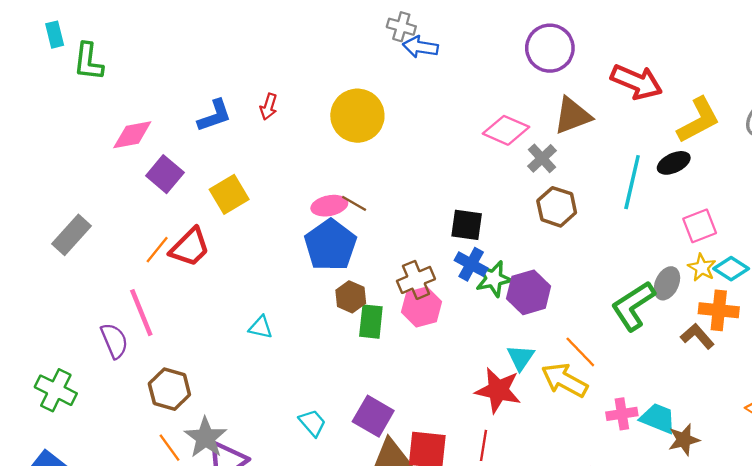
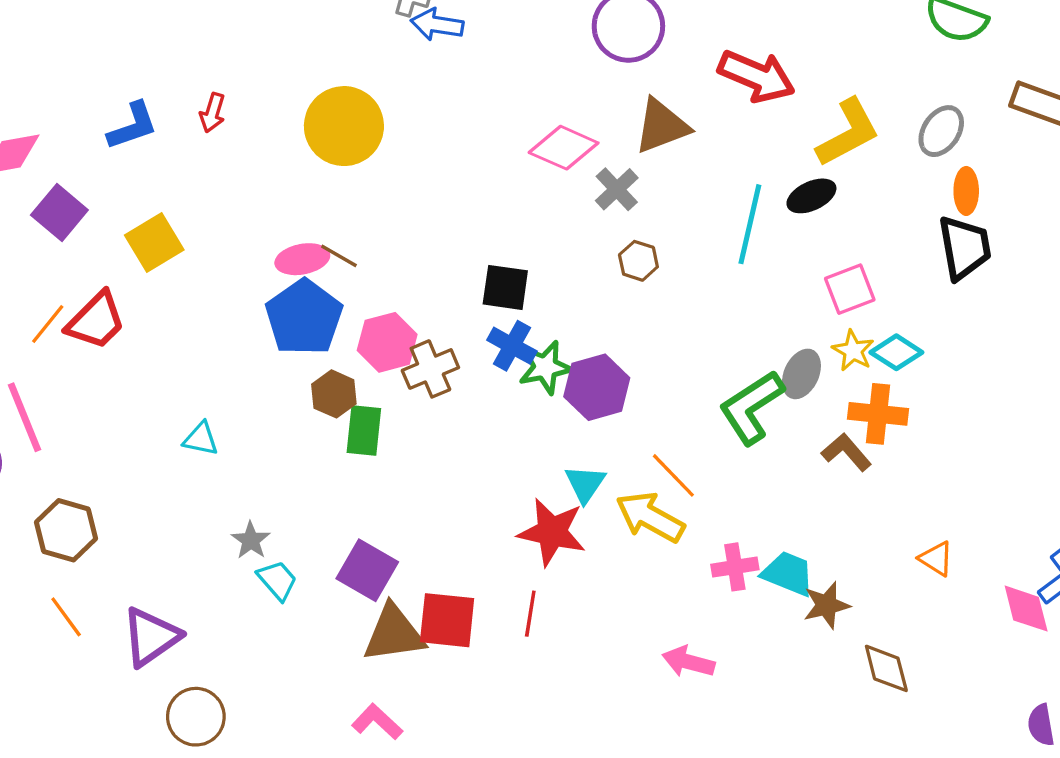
brown hexagon: (557, 207) -> (638, 261), size x0.7
pink hexagon: (422, 307) -> (387, 342), moved
gray star: (205, 438) -> (251, 540), moved, size x0.6

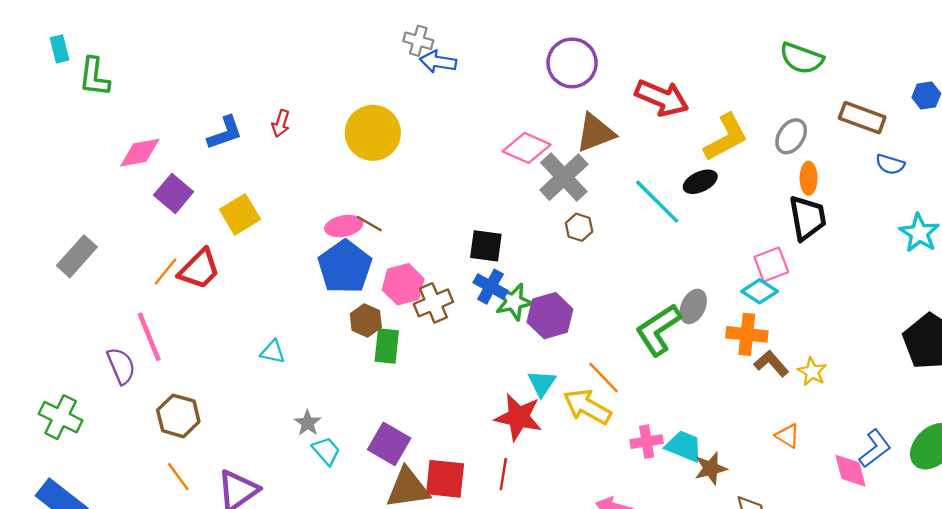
gray cross: (617, 189) -> (564, 177), size x1.6
cyan line: (750, 224) -> (657, 202), turned -58
pink square: (850, 289) -> (771, 264), moved
yellow star: (853, 351) -> (812, 372), moved
brown L-shape: (846, 452) -> (771, 364), moved

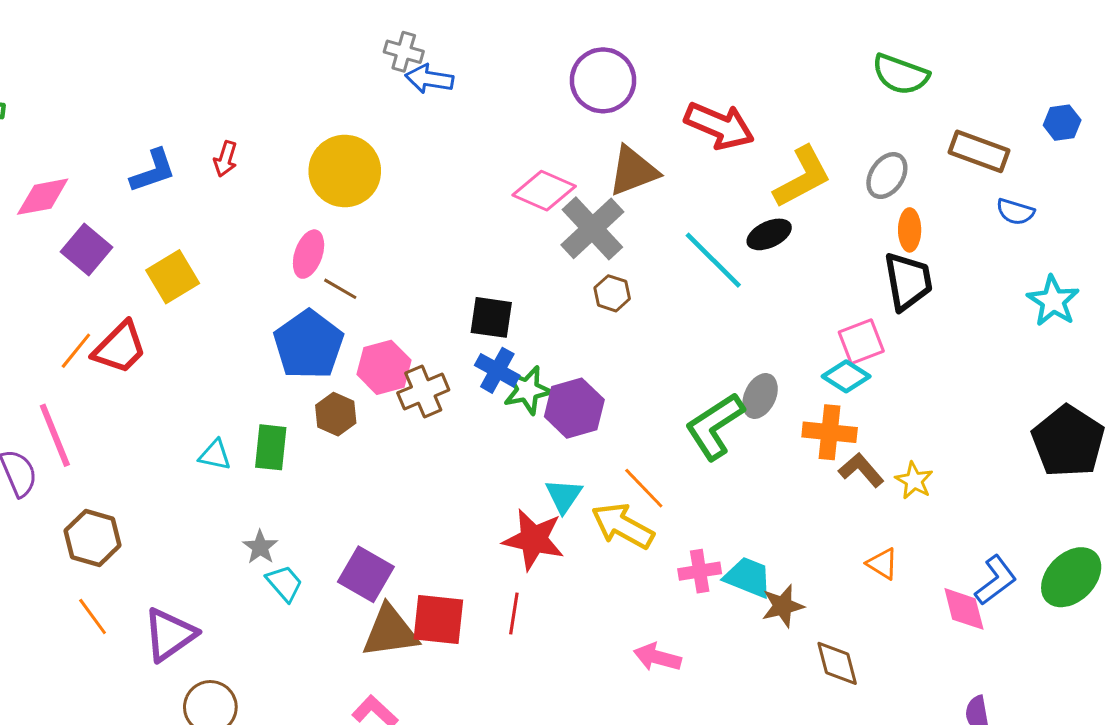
pink ellipse: (344, 226) -> (309, 254), moved, turned -60
green rectangle: (387, 346) -> (271, 447), moved

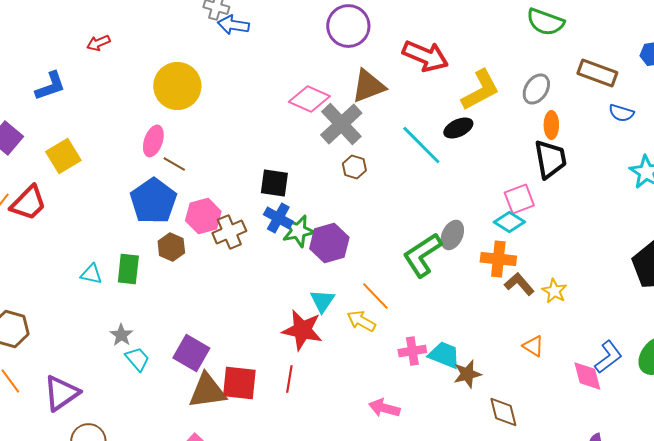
red arrow: (225, 159) -> (98, 43), moved, turned 50
yellow arrow: (623, 526) -> (361, 321), size x0.7

